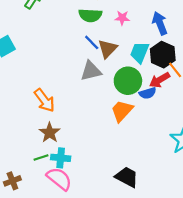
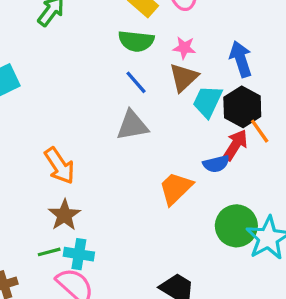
brown triangle: (108, 49) -> (184, 77), moved
red arrow: (160, 80) -> (235, 145), turned 150
green circle: (128, 81) -> (236, 226), moved

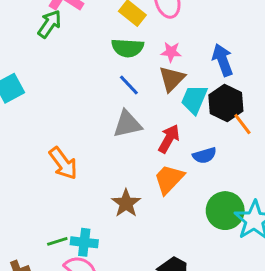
red arrow: (235, 145) -> (169, 139), moved
brown star: (64, 215) -> (126, 203), moved

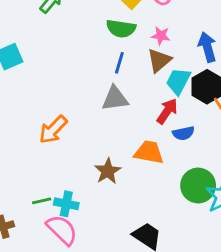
blue line: (129, 85) -> (119, 63), turned 55
red arrow: (169, 139) -> (167, 111), moved
orange arrow: (63, 163) -> (53, 130), turned 76
orange trapezoid: (169, 179) -> (149, 152), turned 52

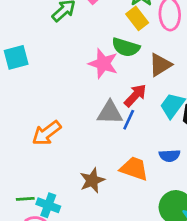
pink star: (161, 36) -> (103, 64), moved, size x1.6
brown triangle: (159, 60) -> (160, 65), moved
blue line: (119, 63) -> (129, 120), moved
red arrow: (167, 111) -> (135, 95), moved

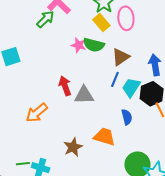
pink star: (103, 64) -> (79, 45), moved, size x0.7
red arrow: (135, 95) -> (65, 86), moved, turned -60
blue line: (129, 120) -> (115, 79), moved
blue semicircle: (170, 156) -> (127, 117), moved, turned -98

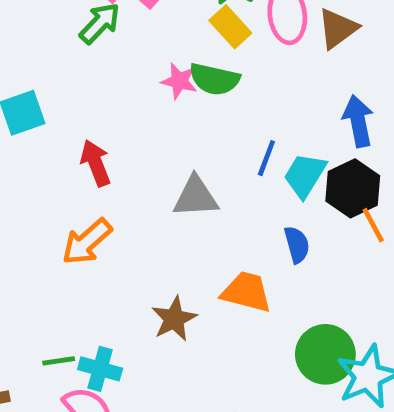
brown triangle: (121, 57) -> (338, 28), moved
red arrow: (65, 86) -> (96, 163), moved

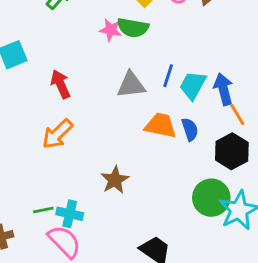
blue arrow: (358, 121) -> (223, 89), moved
black hexagon: (353, 188) -> (232, 151), moved
gray triangle: (196, 197) -> (131, 85), moved
orange trapezoid: (246, 292) -> (161, 125), moved

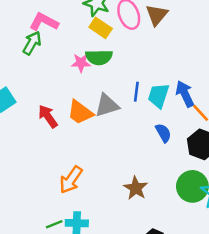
orange trapezoid: (161, 125) -> (80, 112), moved, turned -144
orange arrow: (57, 134) -> (71, 180), moved
brown star: (115, 180) -> (136, 188), moved

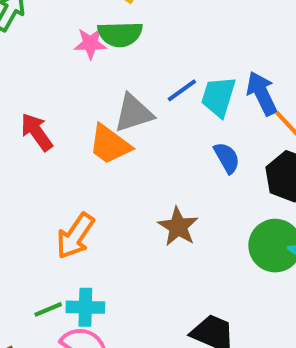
blue line: (136, 92) -> (182, 90), turned 48
orange trapezoid: (80, 112) -> (110, 144), moved
brown star: (136, 188) -> (178, 227), moved

